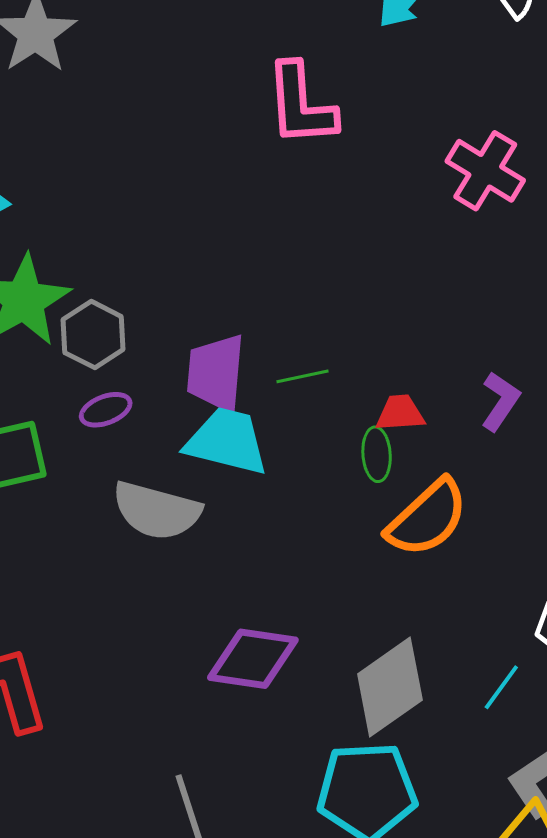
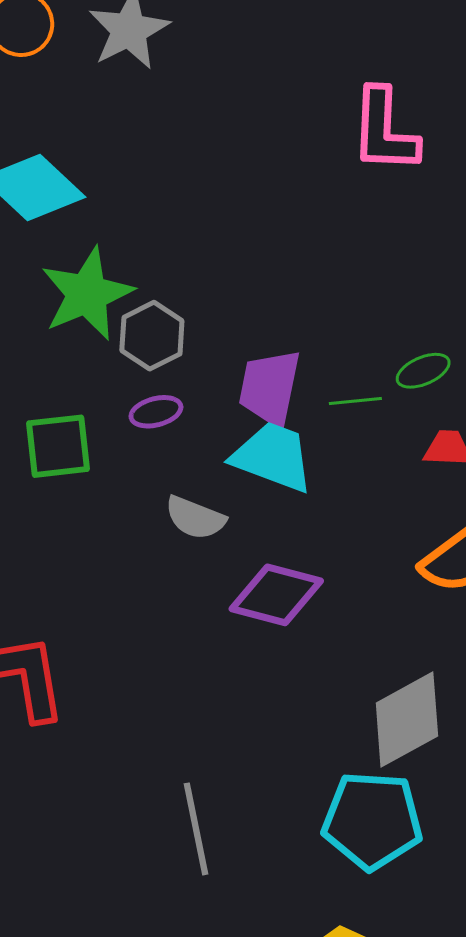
green ellipse: (377, 454) -> (423, 371), moved, turned 64
gray semicircle: (157, 511) -> (195, 518), size x0.7
purple diamond: (253, 659) -> (276, 595), moved

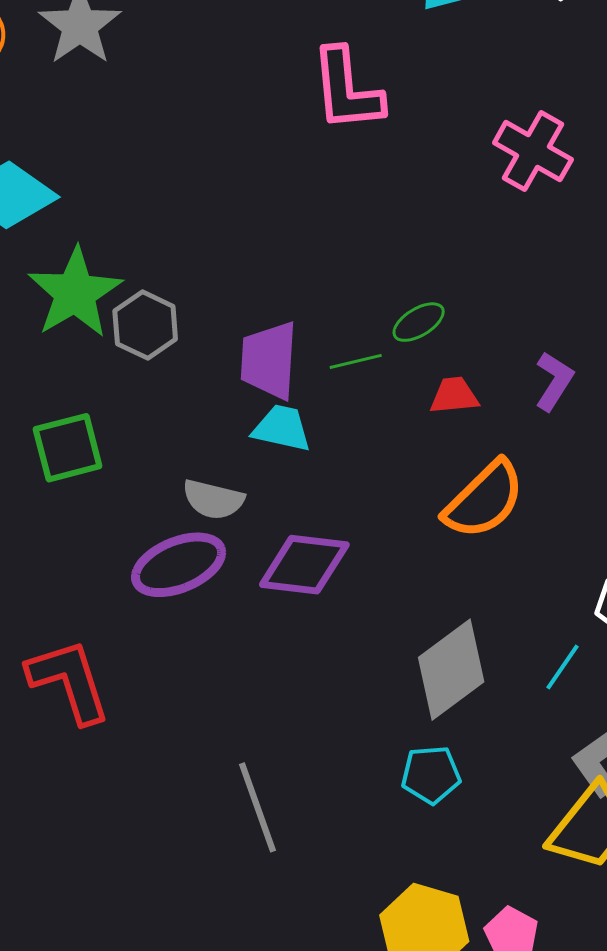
purple ellipse: (156, 412) -> (179, 565), moved, size x1.8
cyan trapezoid: (273, 457) -> (282, 428), size x0.7
cyan pentagon: (372, 821) -> (431, 775), size x0.6

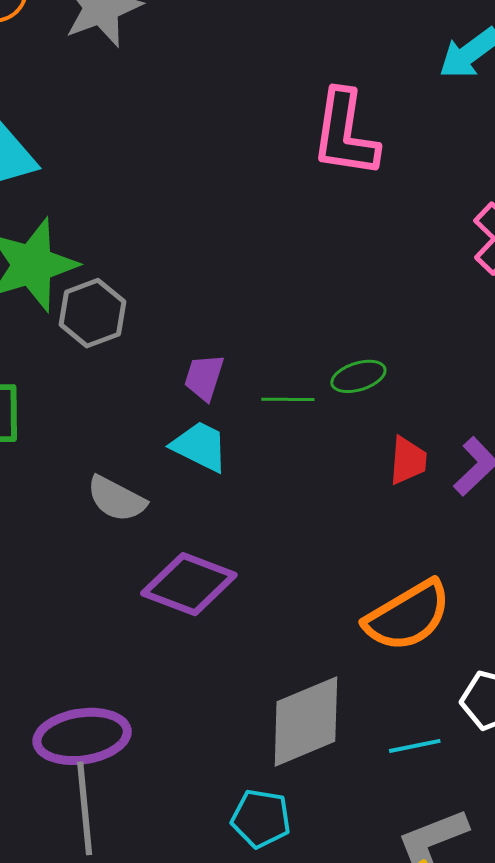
purple trapezoid: (269, 360) -> (204, 377), size x0.6
red trapezoid: (454, 396) -> (408, 461), moved, turned 86
orange semicircle: (484, 500) -> (408, 616), moved
purple ellipse: (179, 565) -> (82, 736), moved
cyan line: (563, 667) -> (415, 746), turned 30

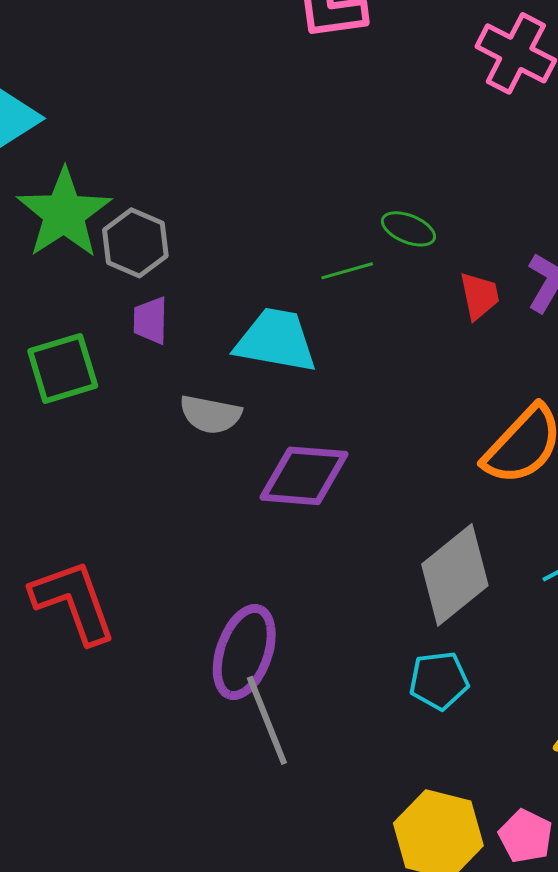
green ellipse: (358, 376) -> (408, 229), turned 56
purple trapezoid: (204, 377) -> (150, 320), moved
cyan trapezoid: (200, 446) -> (276, 340), size x1.4
purple ellipse: (82, 736) -> (244, 652), turned -46

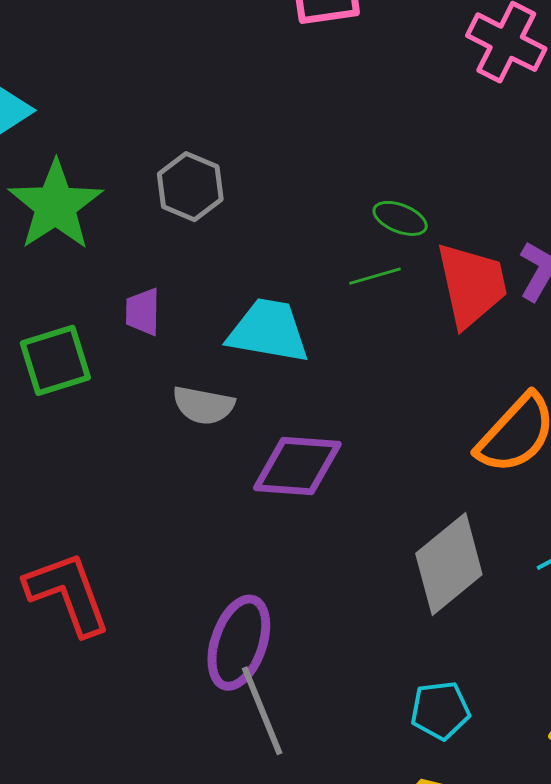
gray hexagon: (135, 243) -> (190, 187), moved
green line: (347, 271) -> (375, 276), moved
red trapezoid: (479, 296) -> (472, 285), size x1.8
cyan pentagon: (439, 681) -> (440, 710), moved

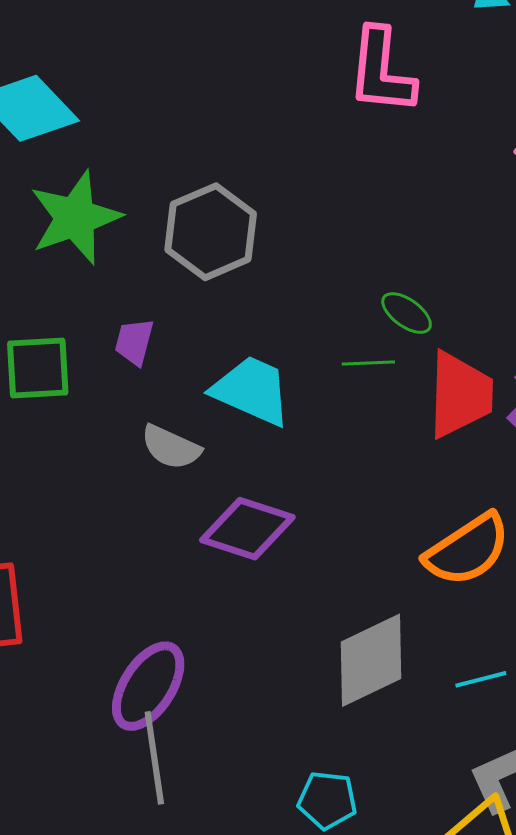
gray hexagon: (190, 187) -> (211, 232), size x1.4

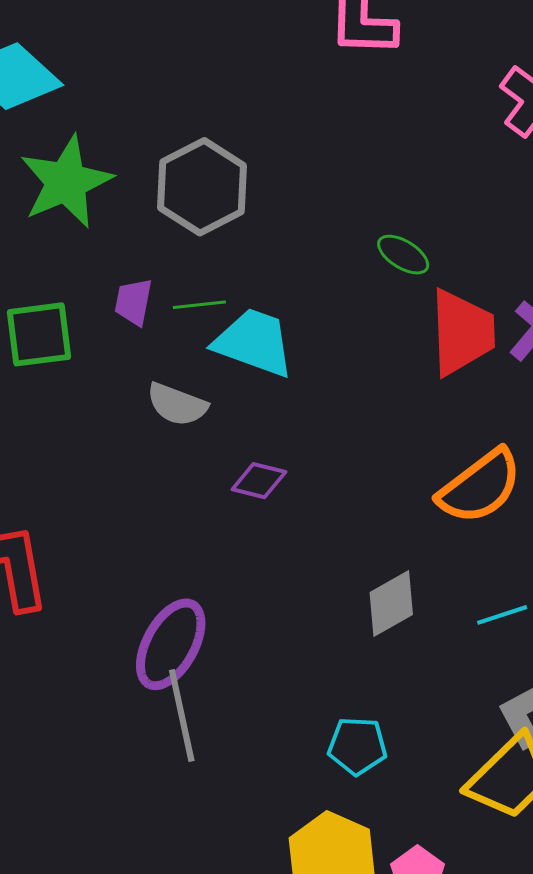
green line: (368, 363) -> (199, 305), moved
purple diamond: (247, 529) -> (259, 481), size x0.6
gray diamond: (371, 660) -> (391, 603), size x0.7

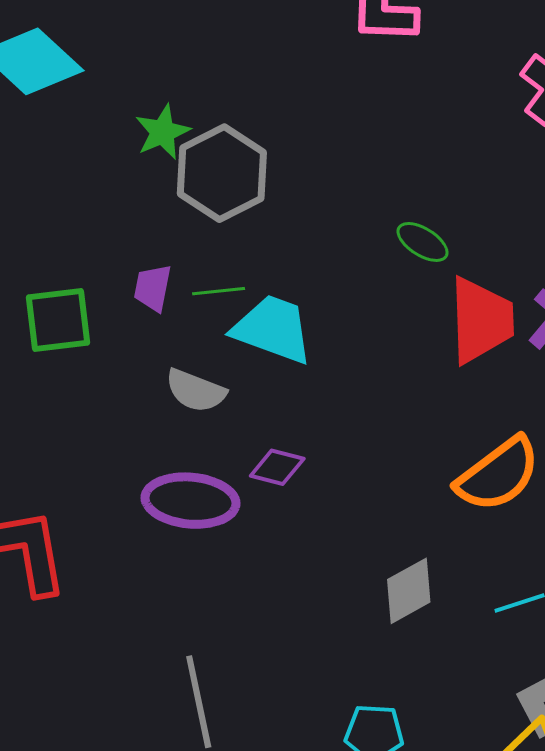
green star: (66, 182) -> (163, 132), moved, size x0.6
purple ellipse: (171, 644) -> (191, 501), moved, turned 66

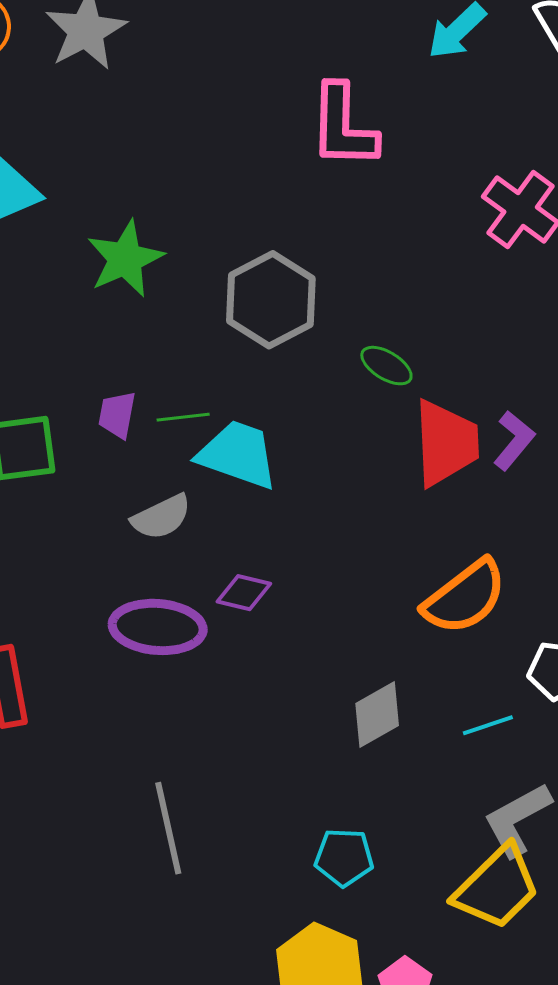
green star: (163, 132) -> (125, 259), size x1.4
gray hexagon: (222, 173) -> (271, 300), moved
gray semicircle: (196, 391) -> (161, 517), turned -46

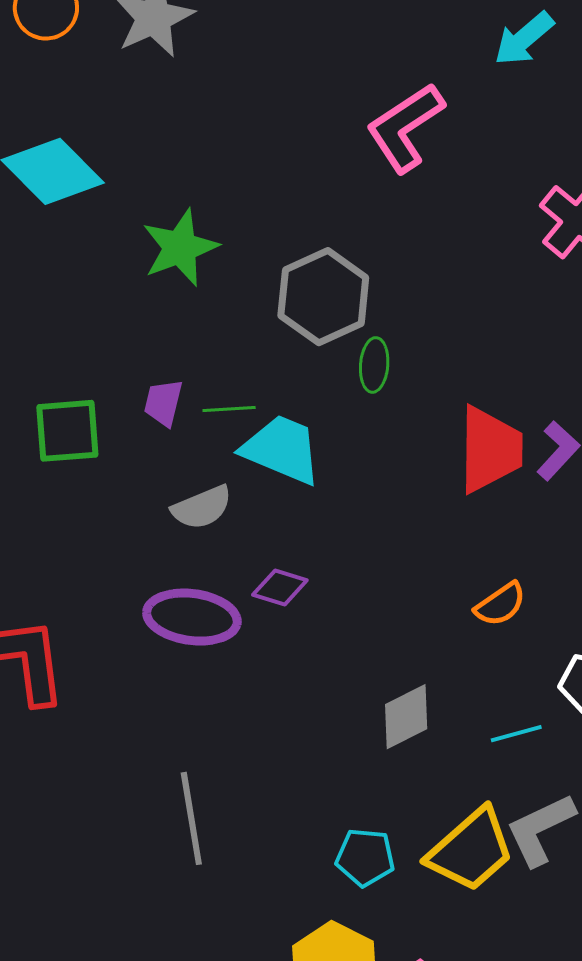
pink L-shape: (343, 126) -> (405, 127), turned 52
green ellipse: (386, 366) -> (374, 365), moved, turned 60
orange semicircle: (465, 597) -> (500, 604), size x0.6
yellow trapezoid: (497, 887) -> (471, 850), moved

